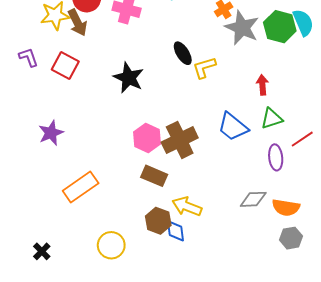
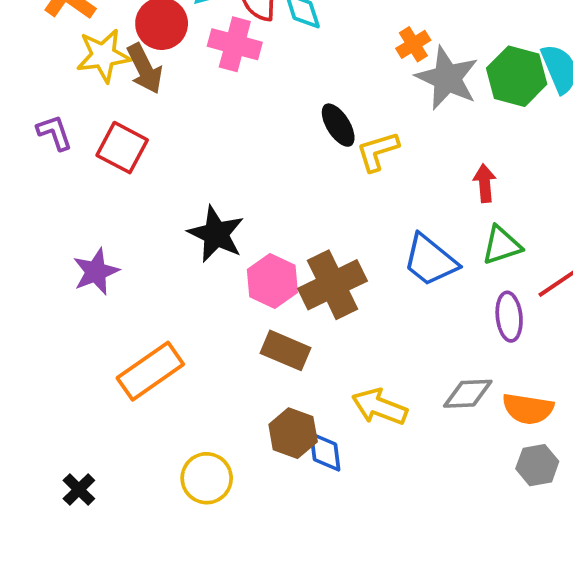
black star: (129, 78) -> (216, 234), moved
yellow arrow: (187, 206) -> (379, 407), moved

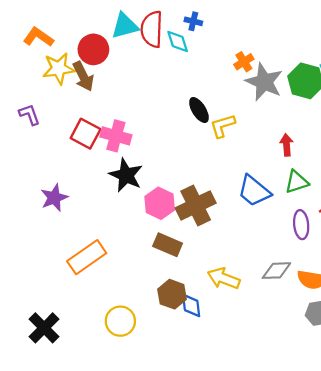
pink cross: (235, 44) -> (116, 136), moved
red square: (122, 148) -> (86, 134), moved
black cross: (79, 490) -> (44, 328), size x1.6

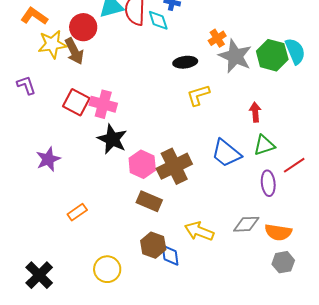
black ellipse: (199, 110) -> (185, 62), moved, turned -65
orange rectangle: (87, 257) -> (77, 212), size x0.6

